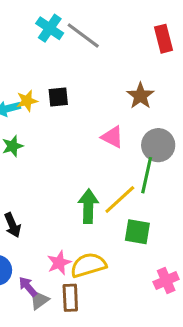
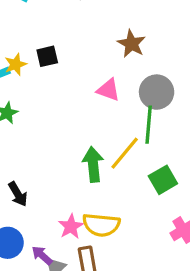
green square: (137, 232) -> (163, 180), moved, turned -32
yellow semicircle: (88, 265) -> (101, 225), turned -150

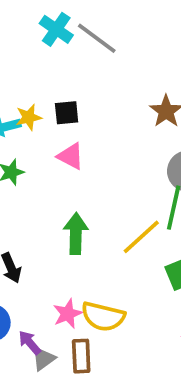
pink triangle: (108, 90) -> (71, 156), moved
green arrow: (93, 164) -> (76, 234), moved

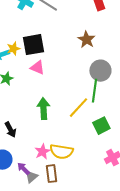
black square: (67, 113) -> (33, 45), size x1.6

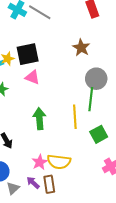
yellow line: (78, 108) -> (75, 117), turned -45
purple arrow: (23, 169) -> (33, 183), moved
gray triangle: (31, 177) -> (13, 188), moved

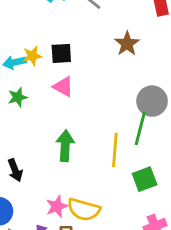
brown star: (81, 48) -> (127, 44), moved
black square: (28, 54) -> (61, 53), size x0.7

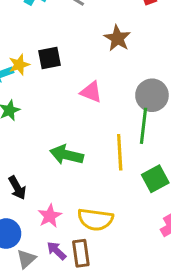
pink triangle: (63, 87) -> (91, 92), moved
green arrow: (65, 146) -> (67, 155), turned -72
pink star: (57, 206) -> (50, 216), moved

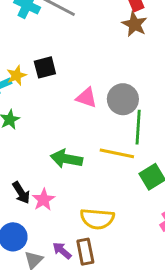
brown star: (117, 38) -> (135, 24), moved
gray circle: (152, 95) -> (123, 99), moved
yellow line: (120, 152) -> (117, 153), turned -72
pink star: (50, 216) -> (44, 200), moved

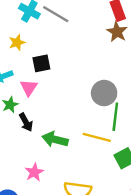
yellow star: (17, 75) -> (17, 42), moved
pink triangle: (86, 98) -> (29, 88), moved, turned 42
black arrow: (21, 193) -> (26, 122), moved

